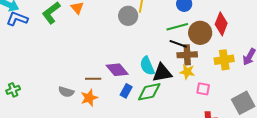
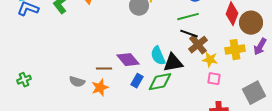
brown circle: (200, 33) -> (251, 23), moved
brown cross: (187, 55) -> (198, 45), turned -36
yellow star: (187, 72) -> (210, 60), moved

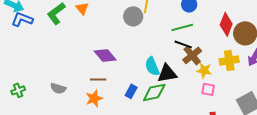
purple diamond: (128, 60) -> (105, 55), moved
gray semicircle: (77, 82) -> (58, 88), moved

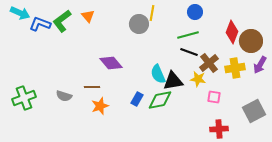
blue L-shape: (22, 19) -> (40, 24), moved
brown cross: (192, 55) -> (209, 63), moved
yellow star: (204, 70) -> (198, 79), moved
brown line: (98, 79) -> (92, 87), moved
green cross: (18, 90) -> (24, 98), size x1.6

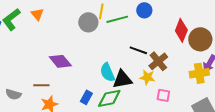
green line: (188, 35) -> (117, 19), moved
yellow cross: (235, 68) -> (199, 73), moved

